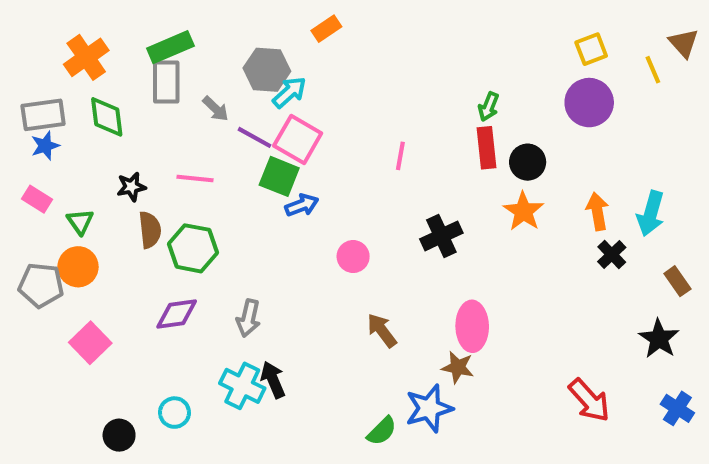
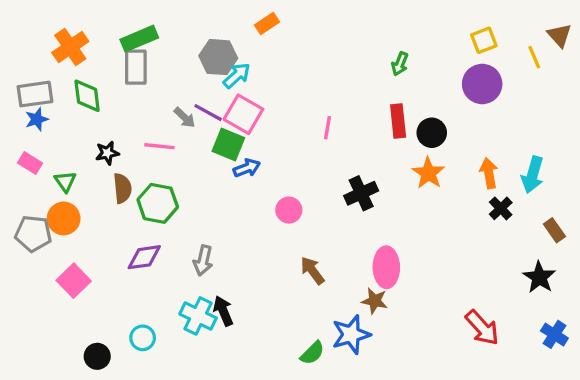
green arrow: (489, 107) -> (400, 64), moved
gray arrow: (216, 109) -> (185, 118), moved

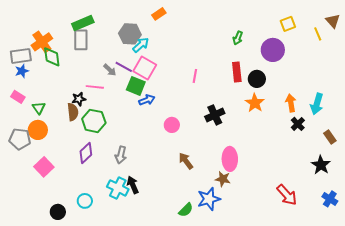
orange cross: (70, 47) -> (42, 42), moved
purple circle: (482, 84) -> (273, 50), moved
black star: (107, 153) -> (79, 99), moved
purple diamond: (144, 257) -> (86, 153), turned -35

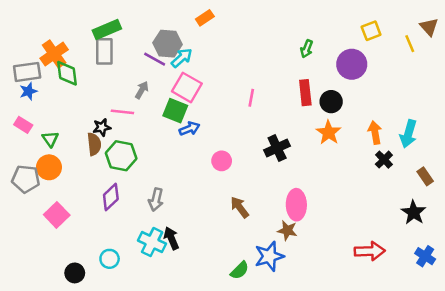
purple line: (124, 67) -> (155, 59), moved
gray arrow: (110, 70) -> (142, 90), turned -104
red arrow: (287, 195) -> (370, 251), turned -50

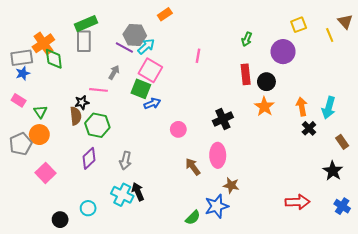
pink line: (251, 98) -> (198, 56), moved
gray pentagon: (26, 179) -> (21, 144), turned -30
pink ellipse: (296, 205) -> (218, 155), moved

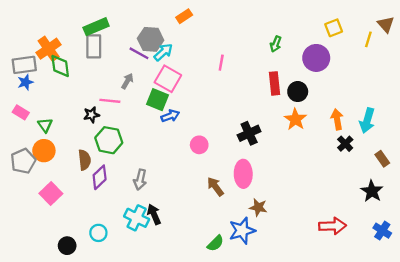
yellow line: (330, 35) -> (368, 39), turned 40
brown semicircle: (76, 116) -> (84, 160), moved

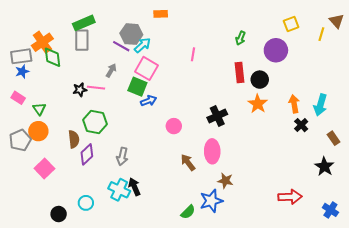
orange rectangle: (184, 16) -> (161, 14), turned 32
black star: (91, 115) -> (80, 90), moved
blue cross: (382, 231) -> (330, 210), moved

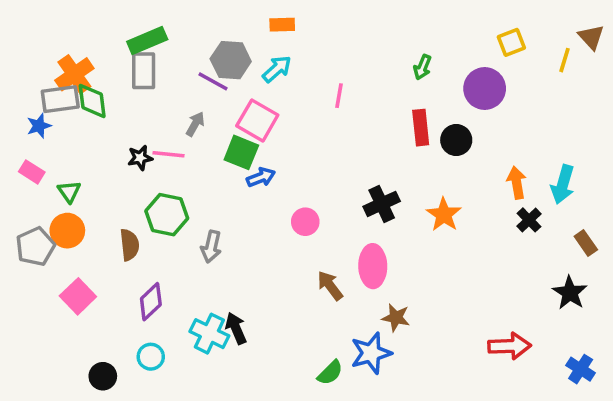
cyan arrow: (142, 45) -> (277, 69), moved
gray rectangle: (21, 56) -> (60, 99), moved
orange star: (258, 104) -> (444, 215), moved
purple diamond: (87, 154) -> (151, 302), moved
gray arrow: (122, 156) -> (211, 247), moved

